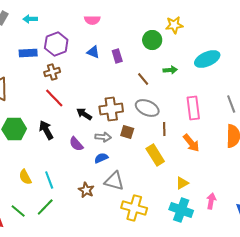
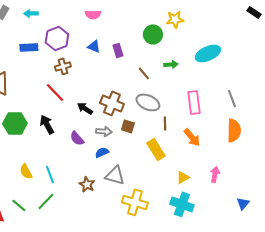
brown cross: (52, 72) -> (63, 66), moved
brown cross: (111, 109) -> (112, 103), turned 30
pink arrow: (211, 201) -> (215, 174), moved

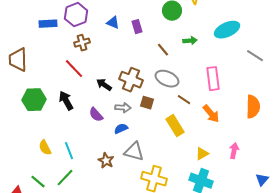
gray line: (232, 98) -> (255, 56), moved, turned -36
brown line: (165, 123) -> (184, 100), turned -56

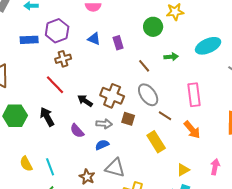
gray ellipse: (167, 79) -> (148, 95), turned 30

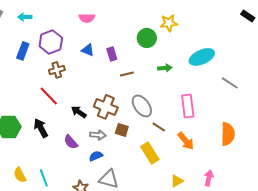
blue rectangle: (29, 40) -> (23, 51), turned -66
brown line: (144, 66) -> (127, 74), moved, turned -64

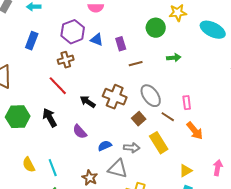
purple hexagon: (51, 42) -> (73, 32), moved
cyan ellipse: (202, 57) -> (213, 30), moved, turned 50
pink rectangle: (188, 106) -> (187, 103), moved, size x0.6
brown square: (122, 130) -> (139, 119), moved, turned 32
gray arrow: (98, 135) -> (132, 148), moved

